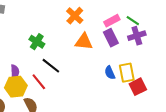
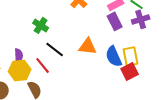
orange triangle: (84, 42) -> (88, 46), moved
blue semicircle: (110, 73) -> (114, 56), size x1.5
red square: (138, 87) -> (130, 71), moved

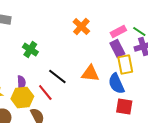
green cross: (41, 25) -> (30, 50), moved
yellow rectangle: (131, 56) -> (125, 64), moved
red square: (130, 71) -> (124, 106), moved, turned 36

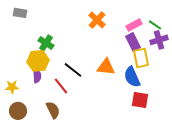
yellow hexagon: (22, 98) -> (38, 61), moved

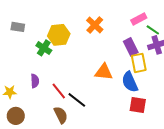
gray rectangle: (20, 13) -> (18, 27), moved
pink rectangle: (134, 25) -> (139, 19), moved
yellow hexagon: (38, 61) -> (59, 35), moved
black line: (73, 70) -> (77, 100), moved
brown semicircle: (53, 110) -> (61, 115), moved

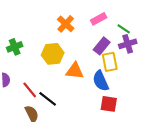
pink rectangle: (139, 19) -> (99, 19), moved
yellow hexagon: (59, 35) -> (53, 54), moved
purple rectangle: (131, 47) -> (102, 46), turned 66
green cross: (44, 48) -> (15, 47), turned 35

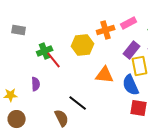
orange cross: (66, 24) -> (106, 30), moved, turned 30
yellow hexagon: (53, 54) -> (83, 45), moved
red line: (30, 90) -> (54, 60), moved

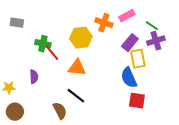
orange cross: (106, 30) -> (104, 23), turned 36
green cross: (45, 51) -> (43, 44), turned 35
orange triangle: (105, 75) -> (77, 68), moved

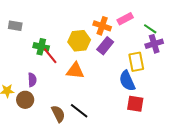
purple rectangle: (130, 43) -> (105, 46), moved
black line: (76, 96) -> (79, 111), moved
brown circle: (15, 112) -> (25, 100), moved

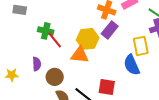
yellow hexagon: (79, 41) -> (88, 39), moved
brown circle: (25, 100) -> (55, 77), moved
red square: (135, 104) -> (107, 87), moved

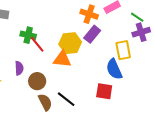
red square: (107, 87) -> (104, 91), moved

